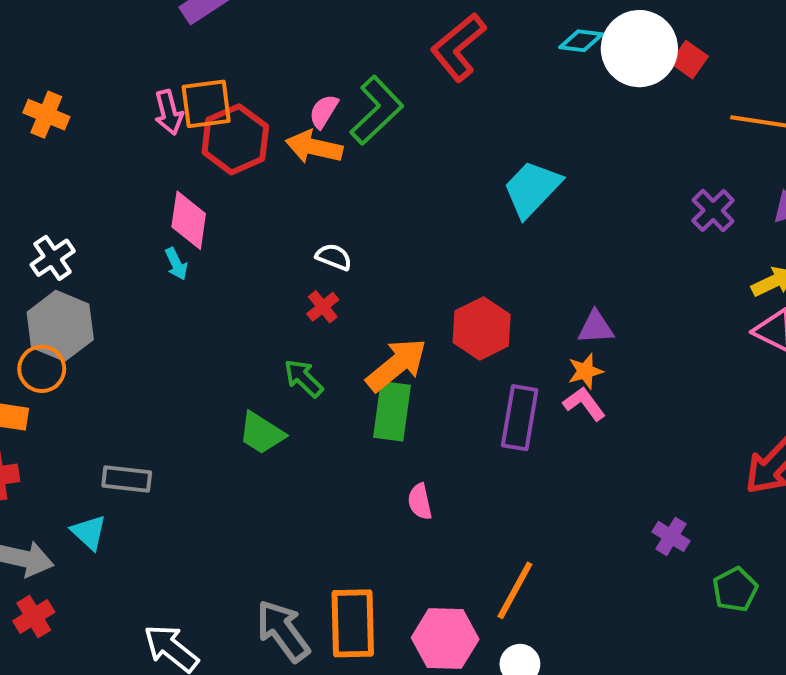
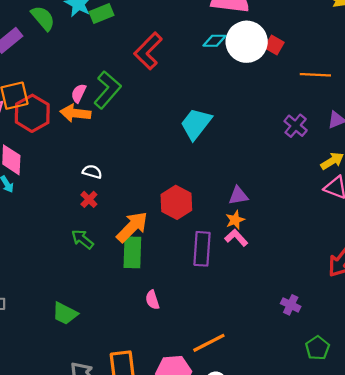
green trapezoid: (262, 433) -> (65, 313), moved
orange line: (515, 590) -> (209, 343), turned 40
green pentagon: (735, 590) -> (317, 348), moved

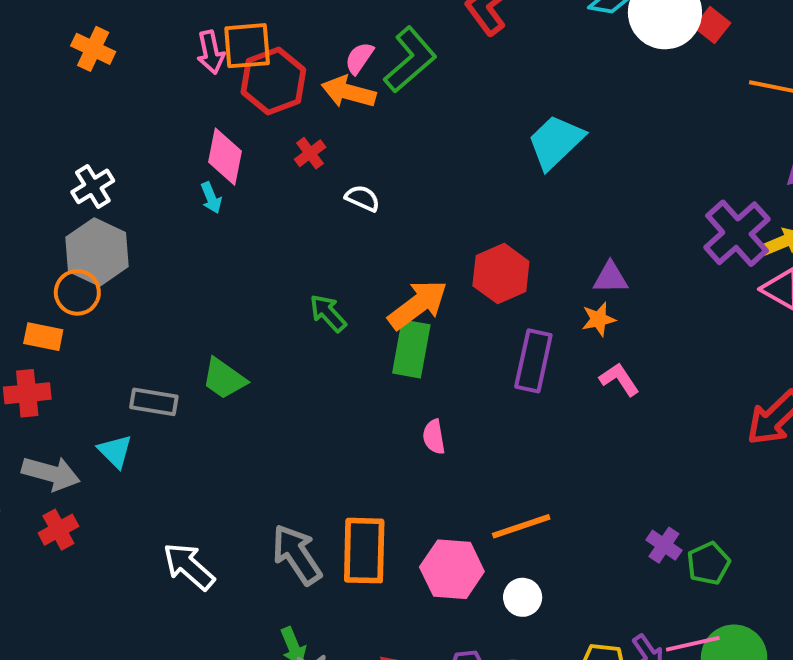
purple cross: (296, 126) -> (737, 233), moved, size x1.6
red cross: (89, 199) -> (310, 153), moved
pink L-shape: (236, 238) -> (619, 379), moved
purple cross: (291, 305) -> (664, 545), moved
green trapezoid: (65, 313) -> (224, 379), moved

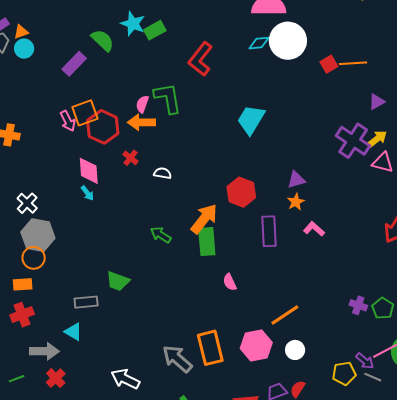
red square: (712, 25) -> (329, 64), moved, turned 36
green L-shape: (410, 60) -> (168, 98), turned -44

